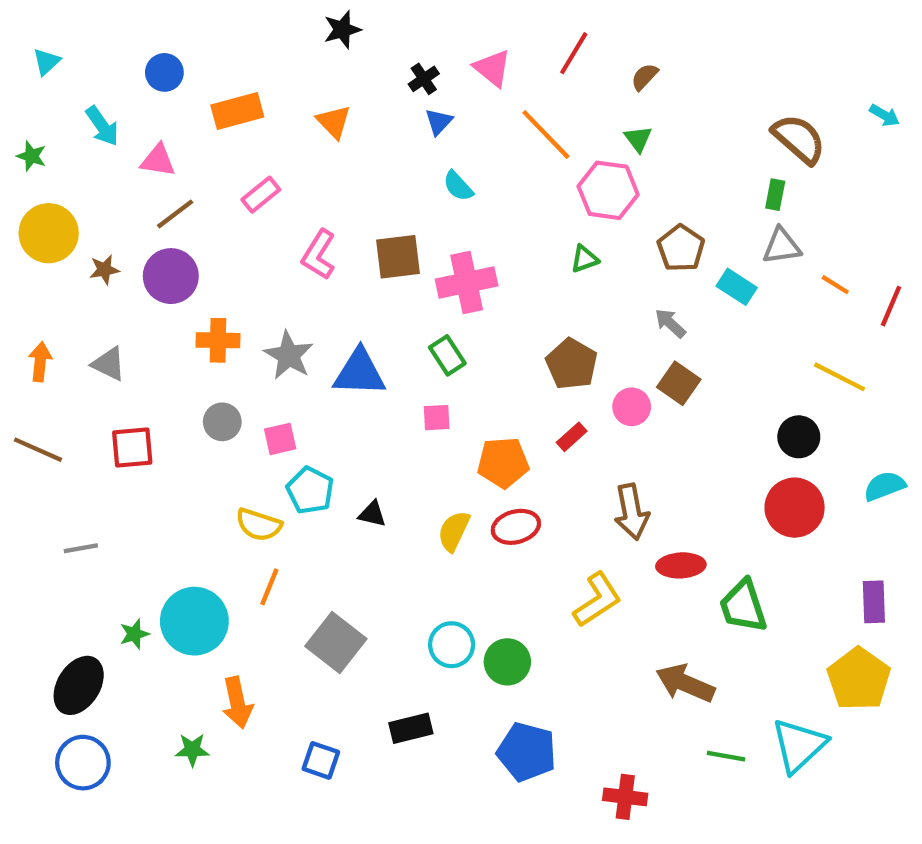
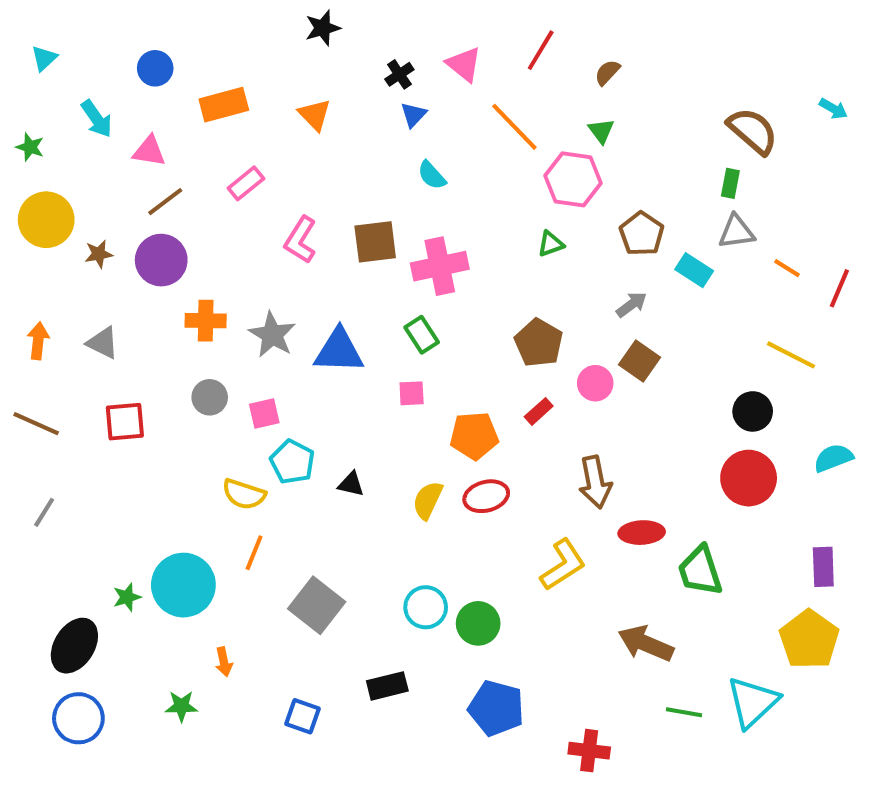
gray arrow: (670, 323) -> (632, 304), turned 100
gray line: (81, 548) -> (44, 512), moved, turned -48
orange arrow: (237, 703) -> (224, 662), size x0.6

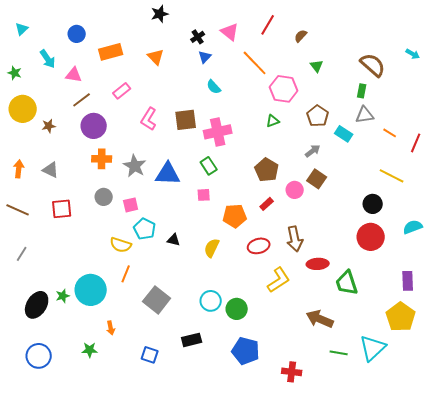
green triangle: (601, 131) -> (317, 66), moved
purple circle: (161, 260) -> (94, 126), moved
red ellipse: (486, 496) -> (259, 246), moved
black ellipse: (74, 646) -> (37, 305), moved

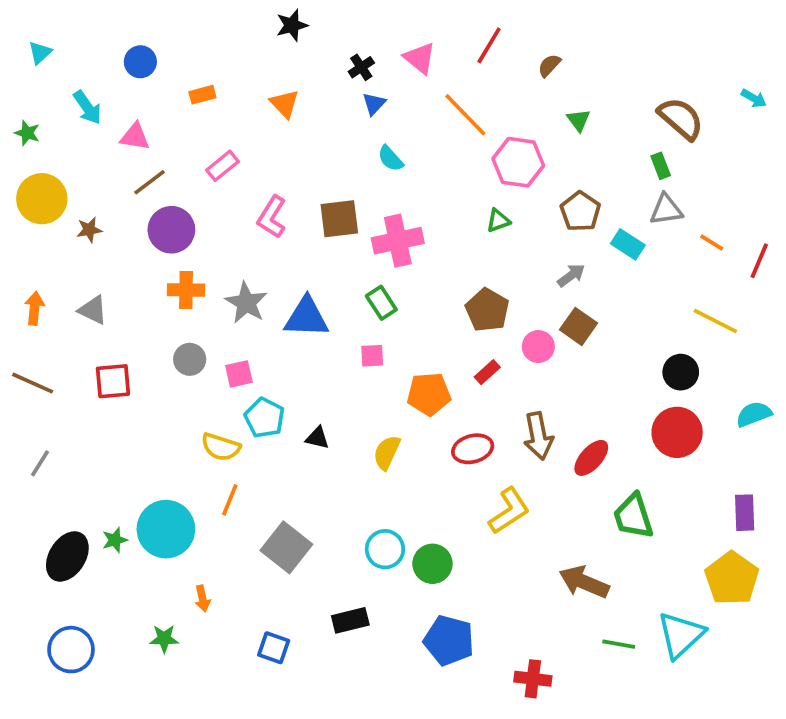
orange rectangle: (111, 52) -> (202, 95), size x0.6
green rectangle: (362, 91) -> (661, 166), turned -32
red ellipse: (318, 264) -> (591, 458), moved, turned -45

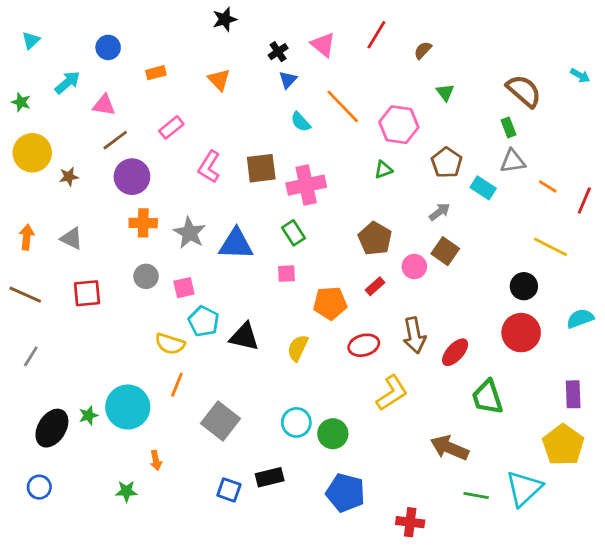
cyan arrow: (87, 107) -> (67, 83), turned -96
orange line: (465, 115) -> (343, 106), moved
black triangle: (317, 438) -> (244, 337), size x1.6
blue square: (274, 648) -> (229, 490), moved
blue circle: (71, 650) -> (39, 487), moved, size x0.7

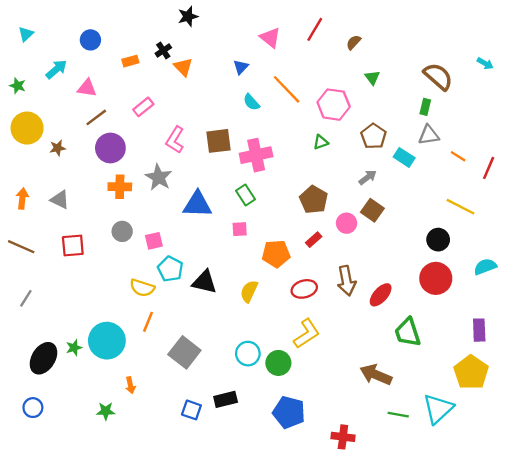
black cross: (278, 52) -> (163, 51), moved
green rectangle: (508, 127) -> (425, 107), turned 35
gray star: (190, 233) -> (159, 177), moved
yellow L-shape: (392, 393) -> (307, 334), moved

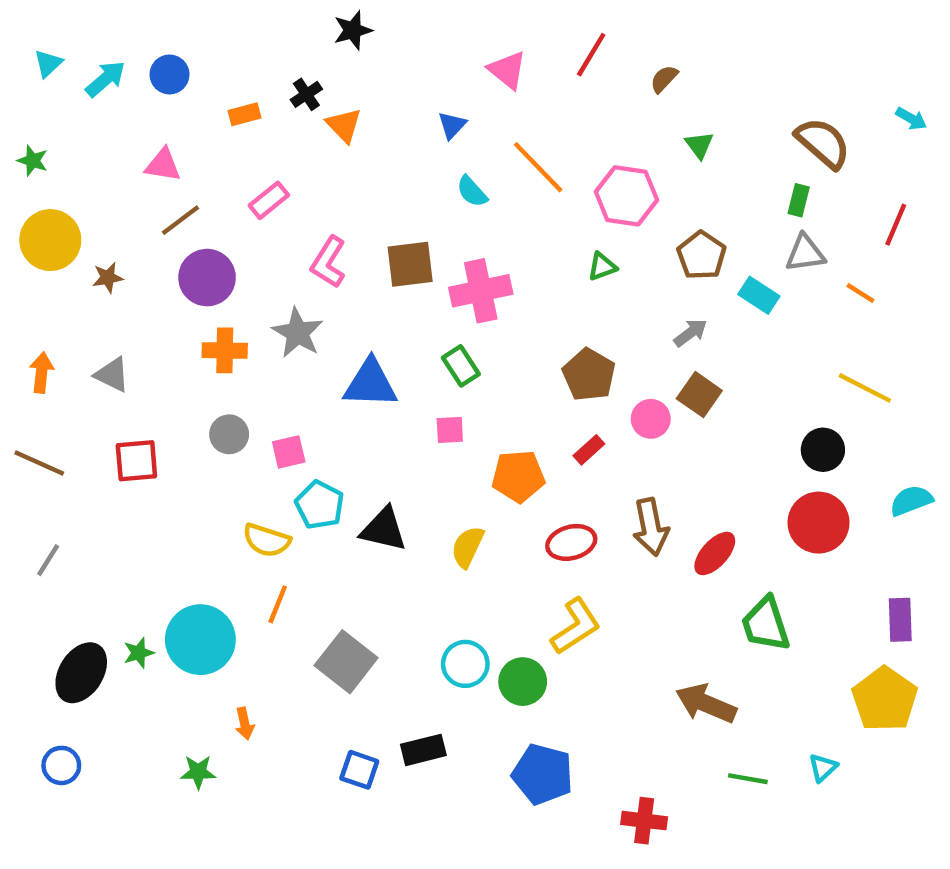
cyan arrow: (56, 69) -> (105, 79), moved
red line: (489, 168) -> (896, 225), moved
cyan triangle: (438, 409) -> (823, 768), size x0.5

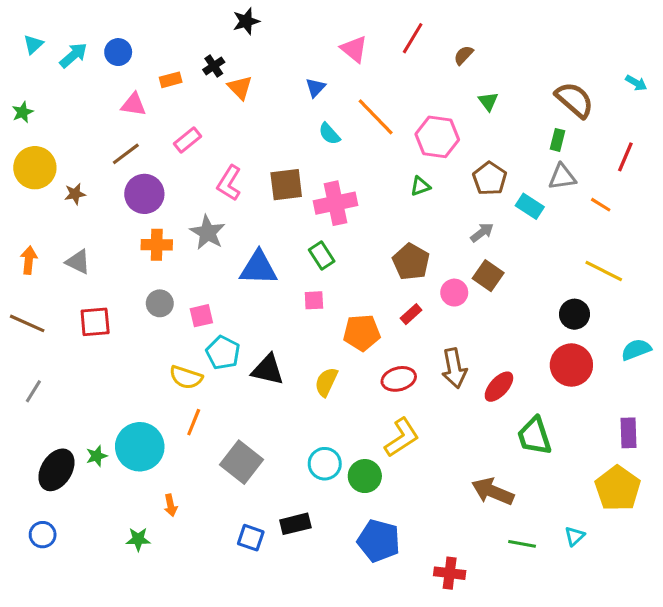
green star: (33, 161) -> (23, 112), turned 30
pink triangle: (163, 165) -> (134, 104), moved

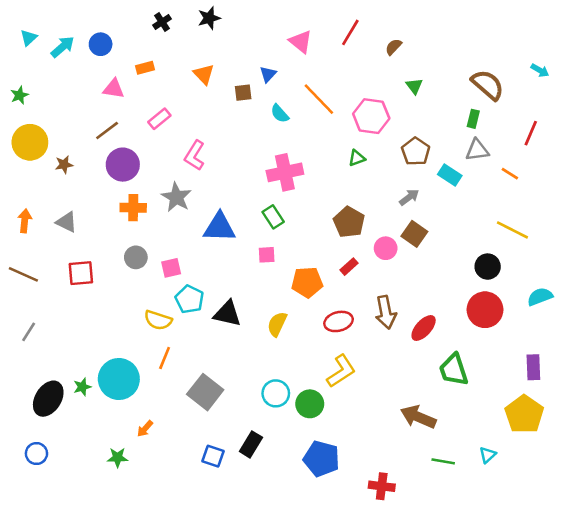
black cross: (214, 66) -> (162, 22), moved
brown square: (286, 185) -> (243, 93), moved, size x0.6
orange arrow: (171, 505) -> (145, 429), turned 54
black rectangle: (295, 524) -> (251, 444), turned -45

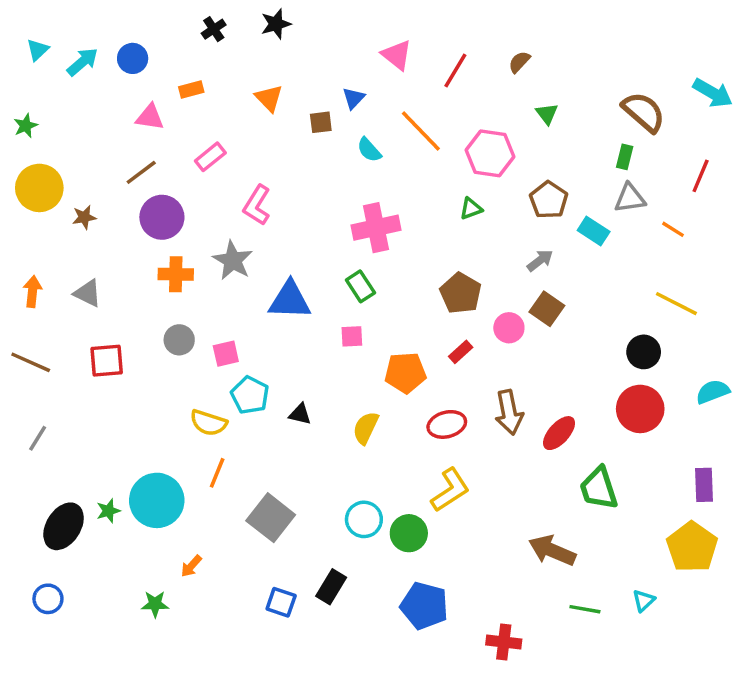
red line: (350, 32) -> (455, 71), moved
cyan arrow: (540, 70) -> (713, 93), size x1.6
black triangle: (227, 314) -> (300, 414), size x0.6

